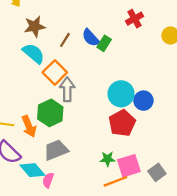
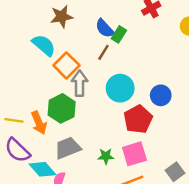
brown star: (35, 26) -> (62, 17), moved
brown line: (65, 40) -> (103, 52), moved
cyan circle: (121, 94) -> (120, 88), moved
green star: (108, 159) -> (106, 156), moved
pink square: (129, 166) -> (134, 154), moved

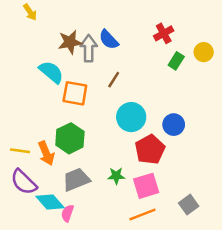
blue semicircle: (105, 28) -> (109, 40), moved
green rectangle: (119, 34) -> (176, 61), moved
orange square: (66, 65) -> (75, 93), turned -35
gray arrow: (80, 83) -> (89, 48), moved
green star: (106, 156) -> (116, 176), moved

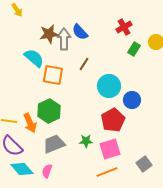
cyan circle: (131, 117) -> (109, 86), moved
cyan diamond: (50, 202) -> (22, 169), moved

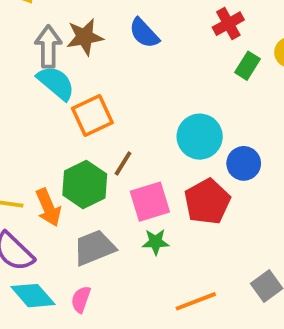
gray arrow: (64, 39) -> (48, 47), moved
brown line: (84, 64) -> (123, 163), moved
orange square: (53, 75) -> (92, 115), turned -35
pink square: (110, 149) -> (150, 202), moved

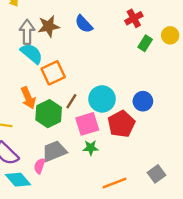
cyan circle: (200, 137) -> (102, 99), moved
orange arrow: (48, 207) -> (28, 98), moved
pink semicircle: (81, 299) -> (40, 166), moved

